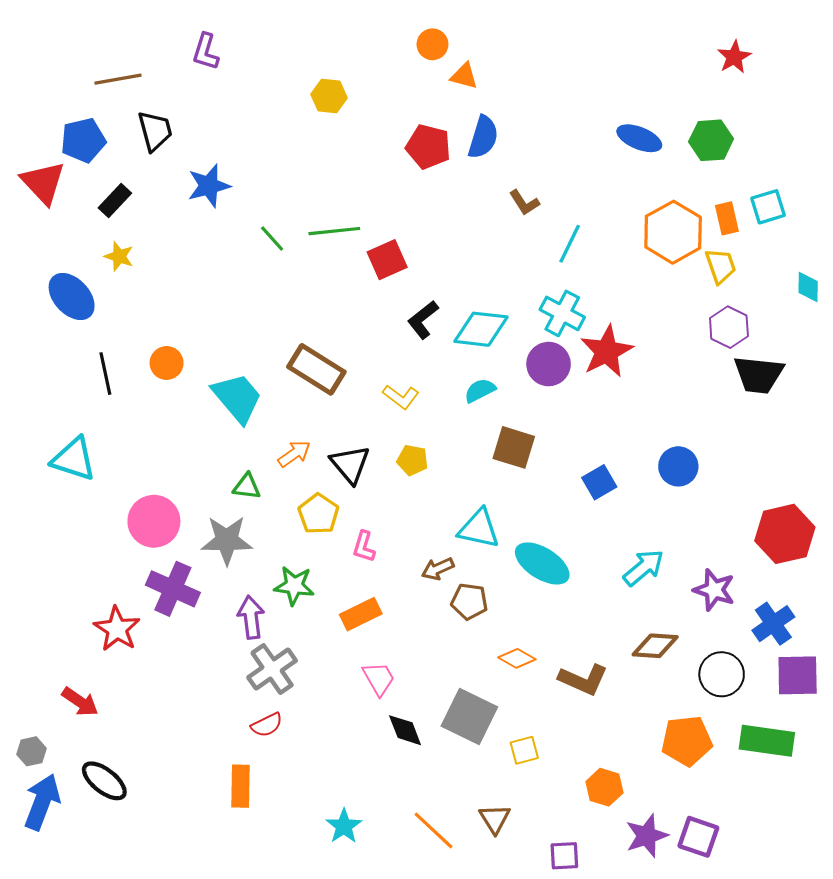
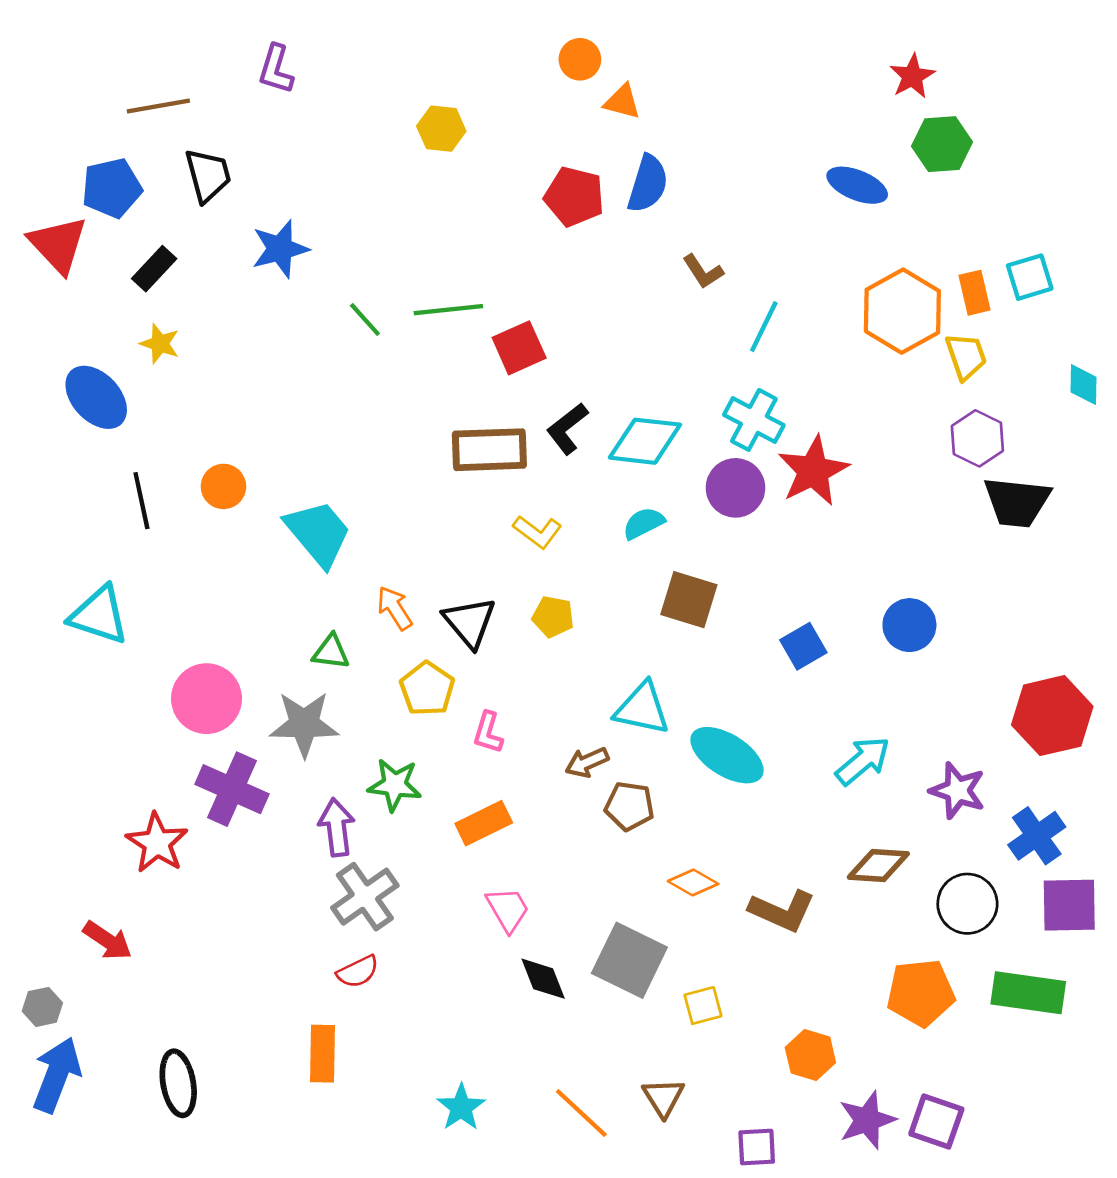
red star: (734, 57) -> (912, 76), moved
green hexagon: (711, 140) -> (942, 144), moved
brown rectangle: (316, 369) -> (489, 450), moved, turned -34
orange arrow: (294, 454) -> (395, 608), turned -88
black ellipse: (104, 781) -> (178, 1083), moved, turned 42

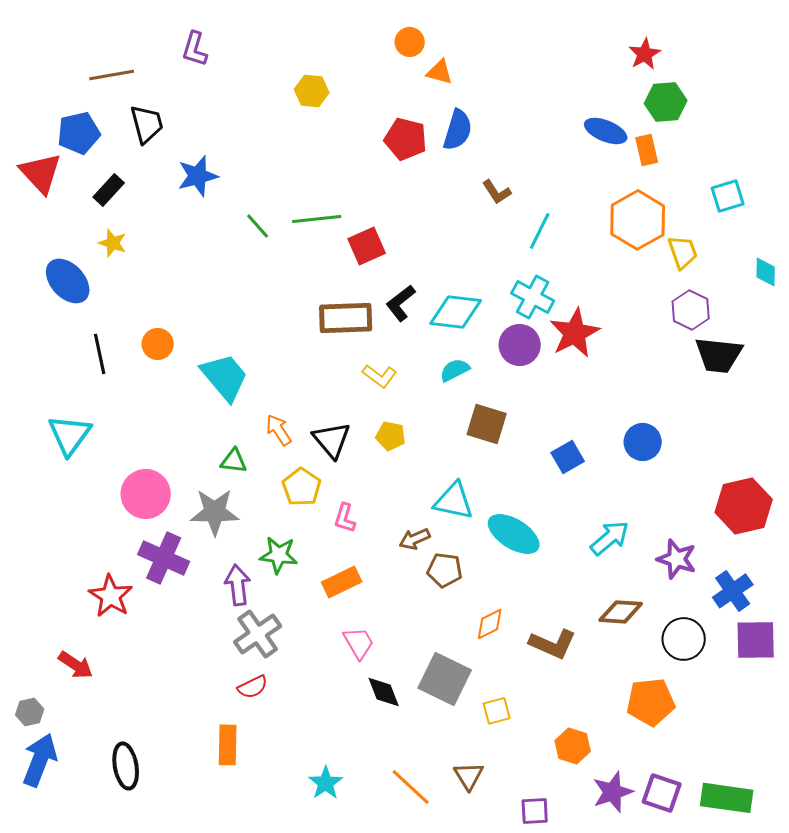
orange rectangle: (975, 293) -> (647, 150), moved
cyan triangle: (99, 615) -> (70, 435), turned 48
orange diamond: (693, 882) -> (490, 624), turned -56
green rectangle: (1028, 993) -> (727, 798), moved

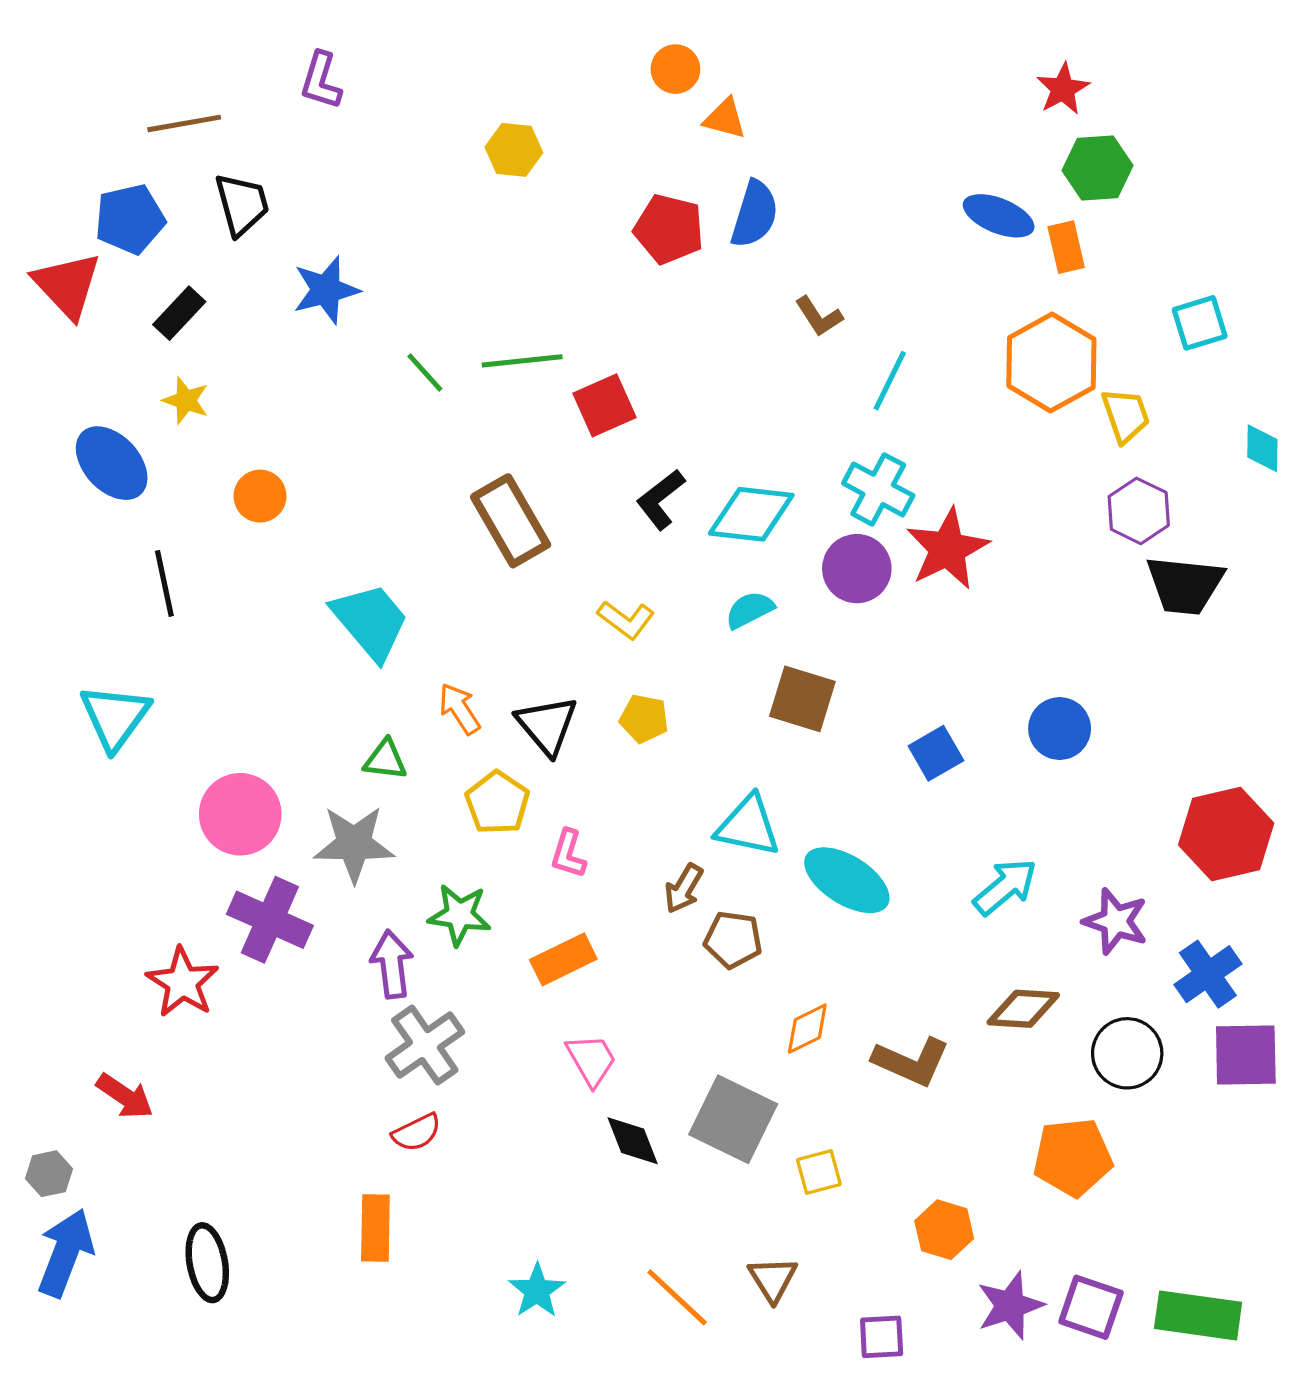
brown rectangle: (346, 318) -> (511, 521), moved, turned 62
orange circle: (158, 344) -> (260, 496), moved
brown arrow: (415, 539) -> (684, 888), turned -36

